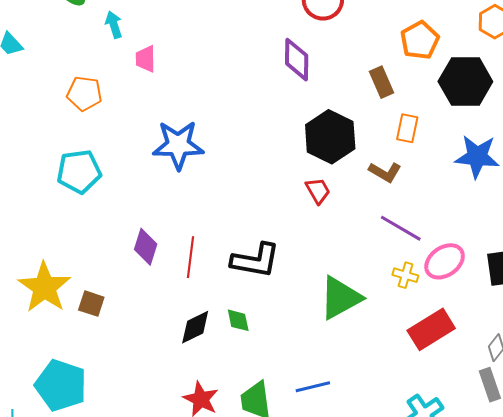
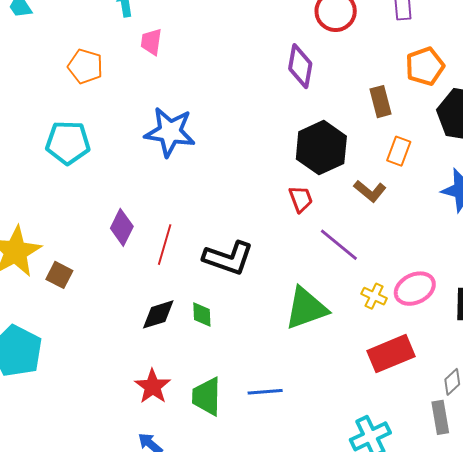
purple line: (401, 228) -> (339, 245), moved

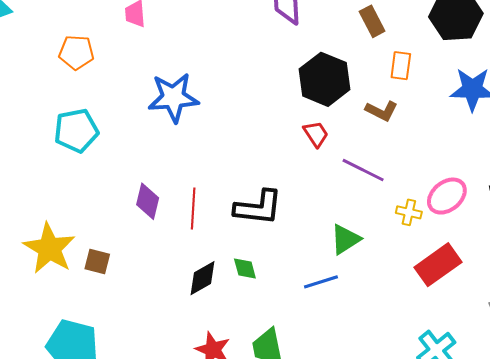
green triangle: (306, 308) -> (345, 239), size x0.7
blue line: (265, 392) -> (321, 282), moved

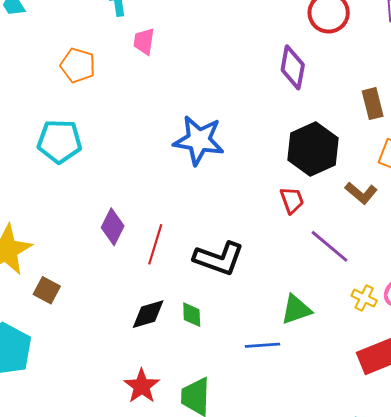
blue star: (173, 98) -> (199, 140), moved
brown square: (97, 261) -> (47, 290), moved

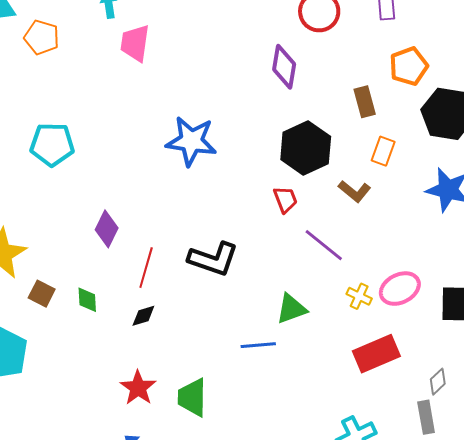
pink trapezoid: (144, 41) -> (135, 43), size x1.4
orange pentagon: (78, 65) -> (42, 37), moved
red line: (155, 244) -> (146, 268), moved
black diamond: (148, 314) -> (143, 316), size x0.7
green diamond: (192, 315) -> (87, 300), moved

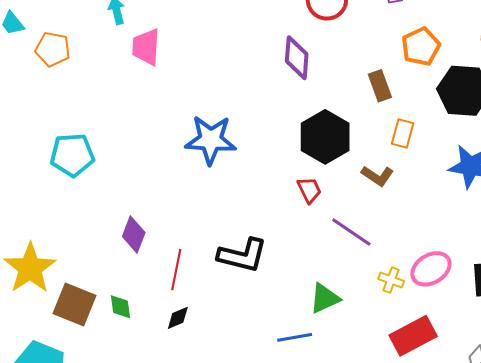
brown square: (42, 294) -> (75, 304), size x1.6

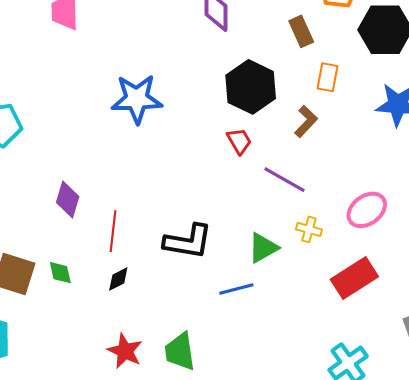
brown L-shape: (377, 176) -> (306, 121), turned -76
black L-shape: (242, 255) -> (188, 241), moved
yellow cross: (391, 280) -> (309, 229), moved

